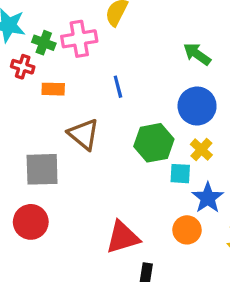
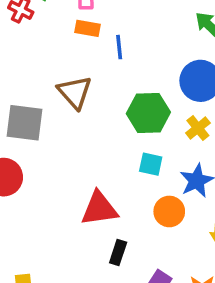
orange rectangle: (53, 89) -> (88, 28), moved
cyan square: (180, 174) -> (151, 164), moved

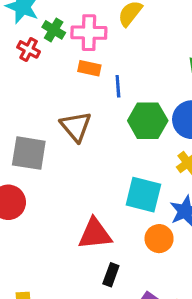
green hexagon: (148, 113) -> (148, 121), moved
cyan square: (151, 164) -> (143, 195), size x1.6

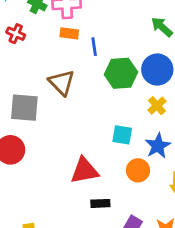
red cross: (29, 49) -> (16, 34), moved
cyan square: (143, 195) -> (122, 135), size x0.7
black rectangle: (111, 275) -> (100, 203), turned 72

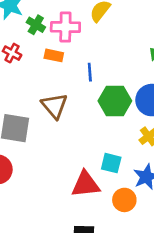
orange rectangle: (69, 33) -> (54, 55), moved
red triangle: (84, 171) -> (86, 184), moved

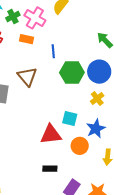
green cross: (36, 25) -> (13, 16), turned 32
pink cross: (65, 27) -> (35, 18), turned 30

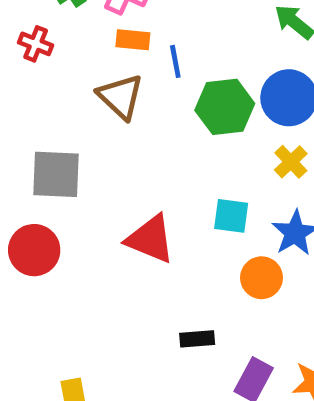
orange rectangle: (26, 39) -> (133, 40), moved
brown triangle: (27, 76) -> (121, 97), moved
red triangle: (51, 134) -> (150, 239), moved, turned 35

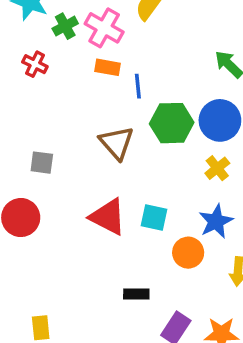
brown triangle: (121, 97) -> (117, 143), moved
gray square: (56, 174) -> (42, 163), size x0.6
cyan square: (231, 216) -> (154, 217), moved

